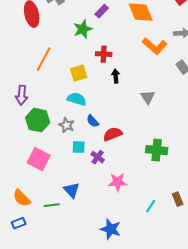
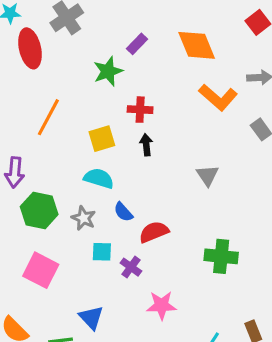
black arrow: (116, 76) -> (146, 145), moved

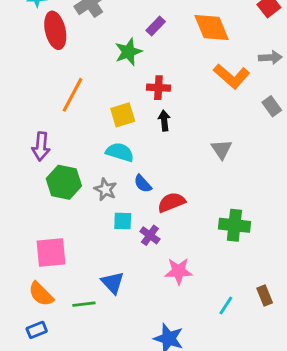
pink square: (41, 270) -> (51, 252), moved, turned -32

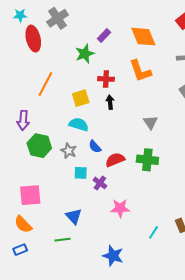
orange L-shape: (232, 76) -> (140, 71), moved, turned 30
green cross: (234, 225) -> (147, 160), moved
green line: (84, 304) -> (63, 240), moved

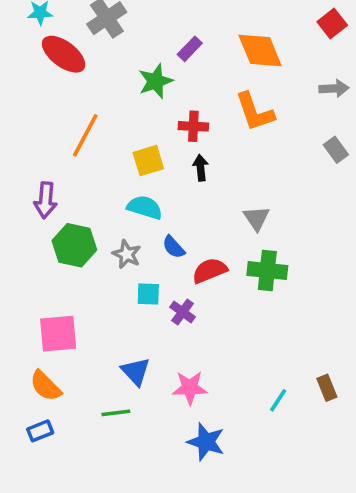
red ellipse: (33, 39) -> (64, 54), turned -40
gray triangle: (150, 122) -> (256, 218), moved
pink star: (120, 208) -> (190, 388), moved

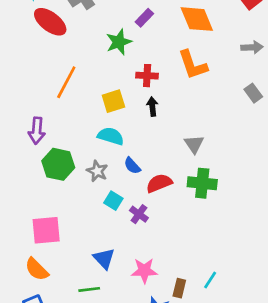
cyan square: (148, 294) -> (113, 201), turned 30
brown rectangle: (327, 388) -> (179, 288), moved, turned 36

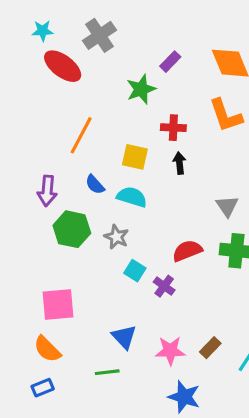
yellow square: (113, 101) -> (135, 157), turned 30
blue semicircle: (132, 166) -> (95, 185), moved
brown rectangle: (179, 288) -> (210, 348), moved, turned 30

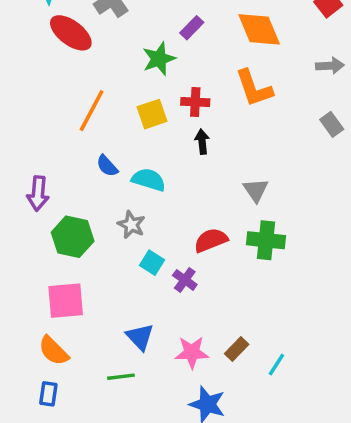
yellow square: (135, 157) -> (152, 114), moved, turned -32
purple arrow: (47, 191) -> (38, 194), moved
green hexagon: (72, 229) -> (73, 237), moved
blue rectangle: (43, 388) -> (48, 394), turned -60

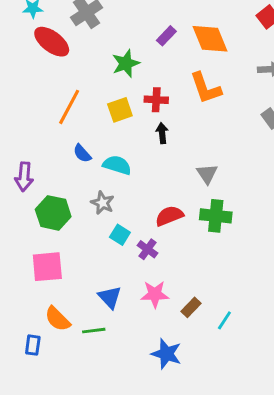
purple rectangle: (192, 28) -> (166, 36), moved
orange semicircle: (54, 351) -> (57, 319), moved
pink star: (192, 352) -> (155, 294), moved

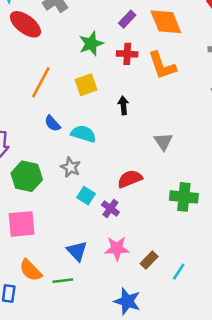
red cross: (156, 100) -> (127, 54), moved
green cross: (216, 216) -> (184, 197), moved

